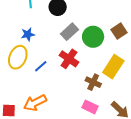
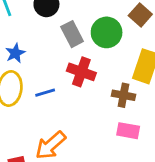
gray rectangle: (69, 32) -> (72, 34), turned -60
blue line: (41, 66) -> (45, 93), turned 40

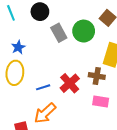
red cross: (81, 72) -> (70, 83), moved, turned 30
blue line: (45, 93) -> (43, 87), moved

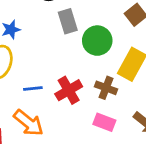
green circle: (84, 31) -> (97, 41), moved
orange arrow: (45, 113) -> (29, 123), turned -110

